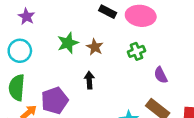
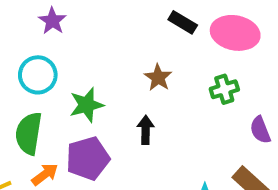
green star: (68, 43) -> (87, 105), moved

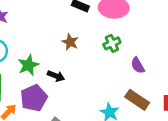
black arrow: (146, 130) -> (56, 76), moved, turned 119

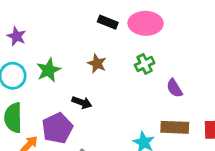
green star: (28, 65) -> (49, 70), moved
brown rectangle: (137, 100) -> (175, 127), turned -30

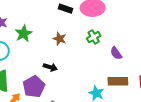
green star: (49, 70) -> (24, 34), moved

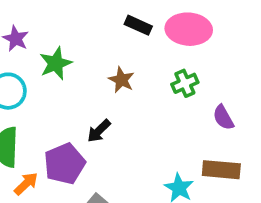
black arrow: (50, 67) -> (99, 131), turned 112

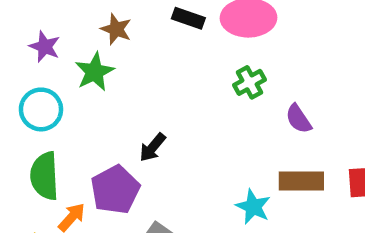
brown star: (121, 80) -> (116, 29), moved

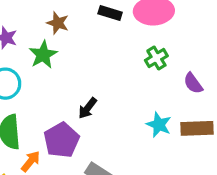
cyan star: (253, 207) -> (159, 125), moved

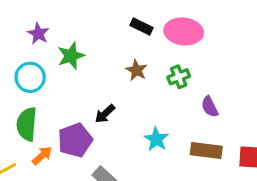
brown star: (58, 23) -> (136, 70), moved
cyan star: (159, 125) -> (156, 139), moved

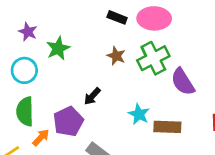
green cross: (179, 77) -> (153, 58), size x1.6
purple semicircle: (210, 107) -> (183, 82), size x1.5
brown rectangle: (206, 150) -> (167, 127), moved

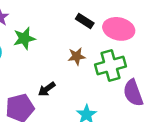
brown star: (116, 56) -> (77, 56), turned 30

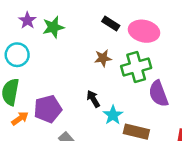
green star: (24, 38) -> (53, 27), moved
black arrow: (47, 89) -> (93, 99), moved, turned 96

